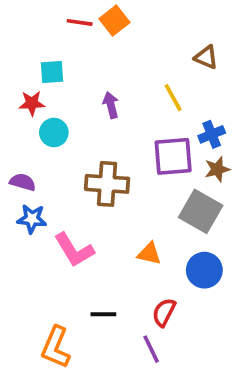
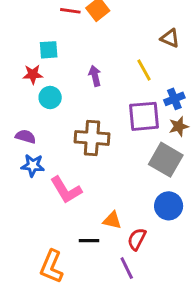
orange triangle: (149, 254) -> (112, 220), moved

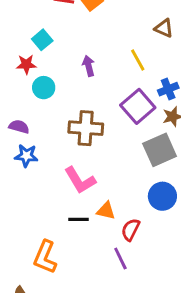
cyan square: (49, 50) -> (42, 40), turned -36
purple square: (144, 116) -> (138, 106), turned -36
gray square: (166, 160) -> (160, 150), turned 36
pink L-shape: (66, 190) -> (80, 180), moved
black line: (89, 241) -> (78, 219), moved

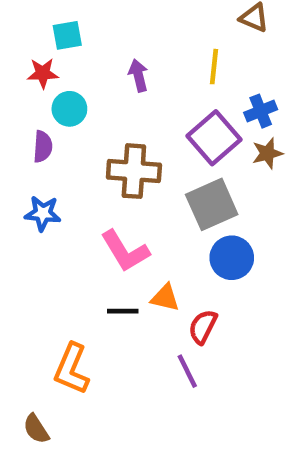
cyan square: (42, 40) -> (67, 35), turned 30
yellow line: (138, 60) -> (214, 67), turned 35
purple semicircle: (19, 127) -> (43, 147), moved, turned 78
gray square: (160, 150) -> (212, 204), moved
blue circle: (162, 196) -> (232, 258), moved

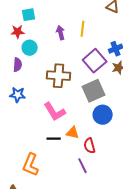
yellow line: (214, 67) -> (83, 29), moved
red semicircle: (203, 327) -> (90, 146), turned -42

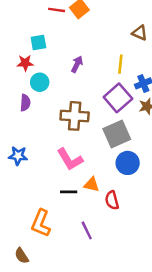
yellow line: (83, 29) -> (120, 64), moved
purple arrow: (61, 33) -> (77, 64), turned 40
blue star: (18, 95) -> (18, 156), moved
purple line: (83, 166) -> (87, 230), moved

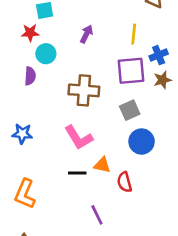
purple square: (118, 98) -> (131, 71), turned 36
gray square: (117, 134) -> (130, 110), size x0.7
orange L-shape: (41, 223) -> (25, 194), moved

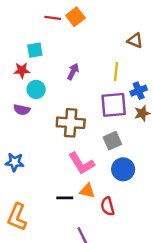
purple semicircle: (30, 76) -> (22, 110), turned 98
pink L-shape: (79, 138) -> (81, 163), moved

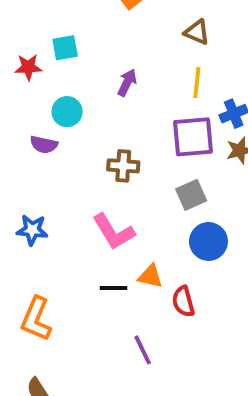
brown triangle: (135, 41) -> (197, 32), moved
red star: (22, 70) -> (28, 67), moved
brown cross: (71, 123) -> (123, 166), size x0.7
pink L-shape: (81, 163) -> (114, 232), moved

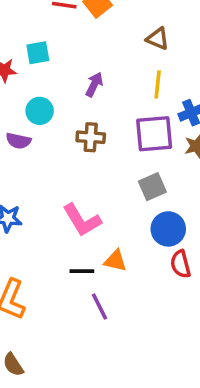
brown cross: (123, 166) -> (91, 137), moved
red semicircle: (183, 302) -> (181, 264), moved
purple line: (143, 350) -> (99, 306), moved

